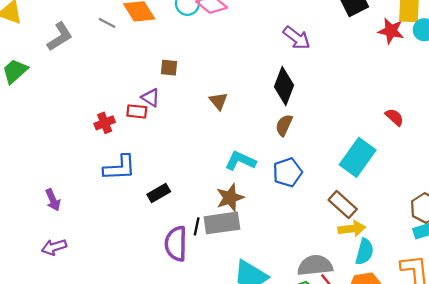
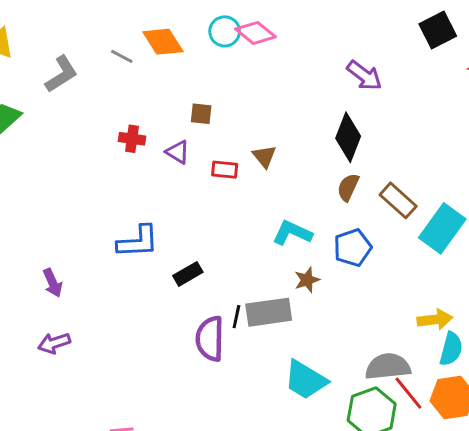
red rectangle: (137, 111) -> (225, 170), moved
red cross: (105, 123) -> (132, 139), moved, turned 30
brown star: (230, 198) -> (307, 280), moved, size x0.7
brown rectangle: (343, 205) -> (398, 200), moved

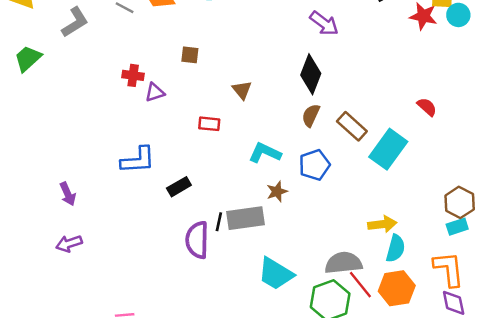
purple triangle: (178, 152) -> (155, 92), moved, turned -50
red rectangle: (225, 170) -> (209, 124), moved

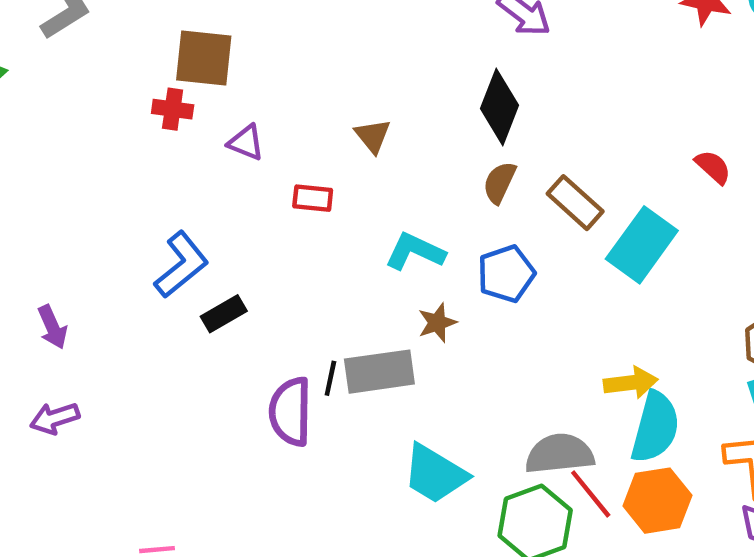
brown square: (190, 55) -> (204, 58), moved, size x1.8
purple triangle: (155, 92) -> (246, 142), moved, turned 40
blue L-shape: (138, 160) -> (181, 265), turned -36
black rectangle: (179, 187) -> (224, 314), moved
cyan semicircle: (395, 248) -> (655, 427), size x1.4

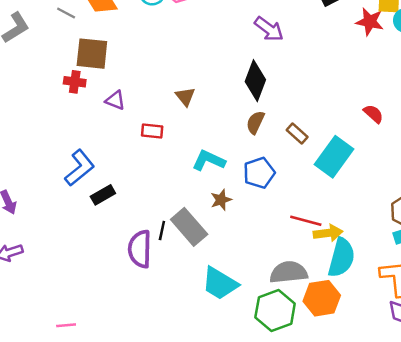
brown rectangle: (575, 203) -> (297, 133), size x0.7
gray rectangle: (379, 372) -> (189, 227), turned 57
red line: (591, 494) -> (306, 221), moved, turned -36
orange hexagon: (657, 501) -> (322, 298), moved

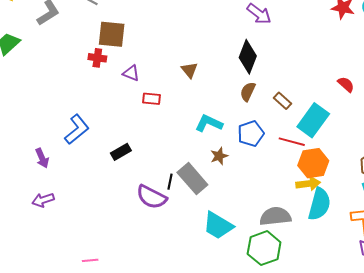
red rectangle: (152, 131) -> (152, 99), moved
blue L-shape: (80, 168) -> (77, 129), moved
red line: (306, 221) -> (292, 142), moved
purple semicircle: (140, 249) -> (152, 197), turned -64
orange hexagon: (322, 298) -> (313, 163), moved

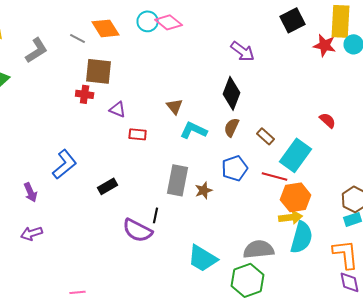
cyan L-shape: (209, 123) -> (194, 130), moved
gray rectangle: (192, 179) -> (178, 180), moved, turned 52

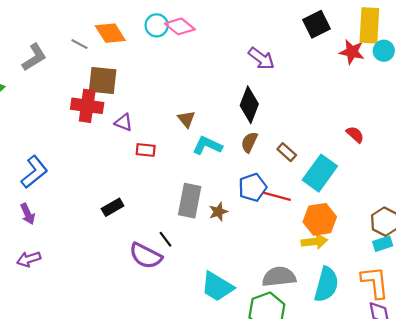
red cross: (85, 94) -> (87, 106), size x1.6
blue L-shape: (65, 164) -> (34, 172), moved
red line: (275, 176) -> (277, 196), moved
black line: (156, 215) -> (165, 239), turned -49
cyan semicircle: (302, 237) -> (326, 284), moved

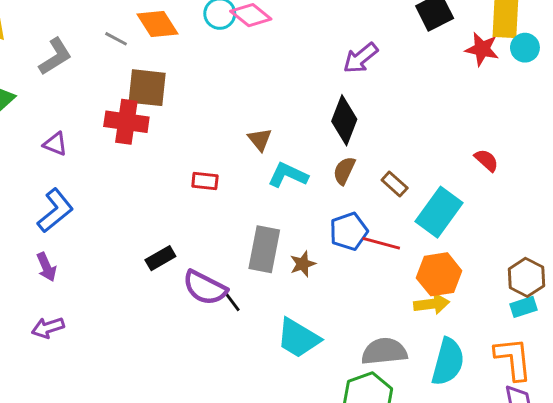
purple arrow: (261, 58) -> (360, 58), turned 104
purple triangle: (124, 122) -> (55, 144), moved
purple semicircle: (146, 256) -> (205, 288), moved
cyan trapezoid: (217, 287) -> (298, 338), moved

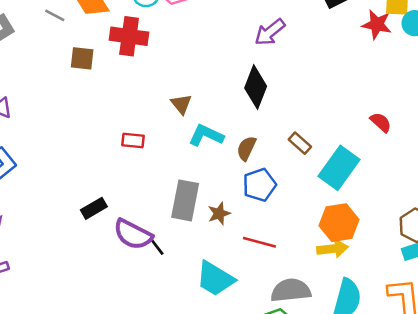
brown square: (147, 88) -> (82, 58), size x0.7
red cross: (126, 122) -> (129, 36), moved
brown semicircle: (344, 171) -> (246, 148), moved
red line: (381, 243) -> (259, 242), moved

